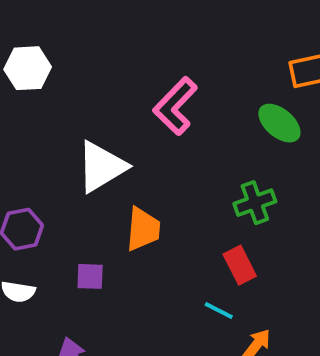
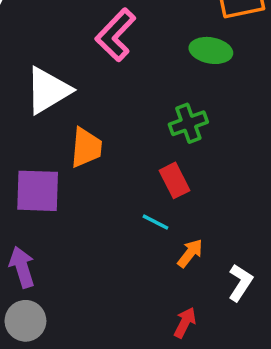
green ellipse: (279, 123) -> (211, 50), turned -30
purple square: (90, 276) -> (38, 191), size x1.8

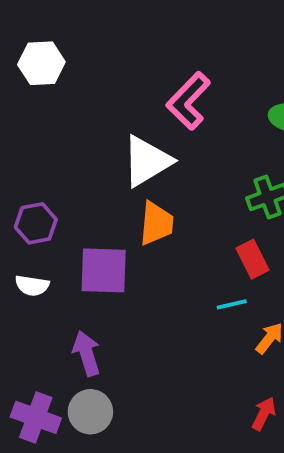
white triangle: (48, 90) -> (147, 161), moved
cyan line: (155, 222) -> (232, 304), turned -40

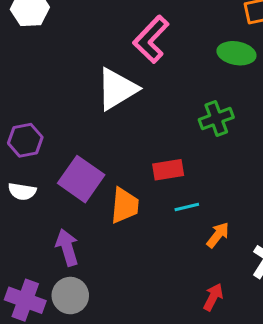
orange trapezoid: (156, 223) -> (125, 205), moved
red rectangle: (252, 259) -> (168, 170), moved, turned -72
purple square: (104, 270) -> (81, 179), turned 33

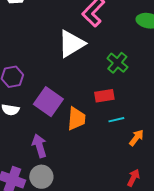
green cross: (216, 118) -> (117, 63), moved, turned -30

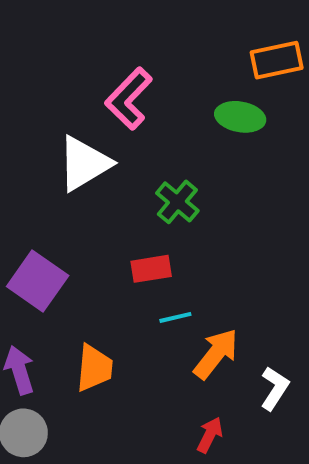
orange trapezoid: (76, 119) -> (94, 368), moved
orange arrow: (136, 138) -> (216, 354), size x1.5

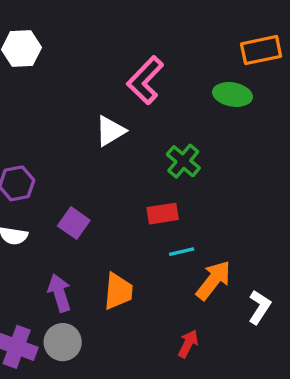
white triangle: (84, 163) -> (110, 131), size x0.7
purple square: (38, 281) -> (74, 223), size x0.7
red arrow: (210, 435) -> (188, 344), moved

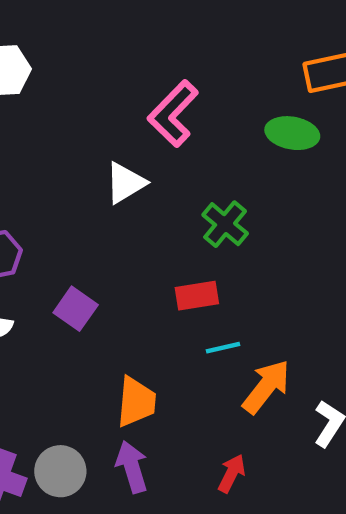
purple arrow: (59, 293) -> (132, 467), moved

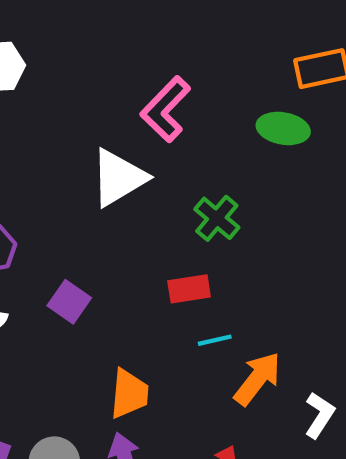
white triangle: (125, 183) -> (118, 178), size x1.4

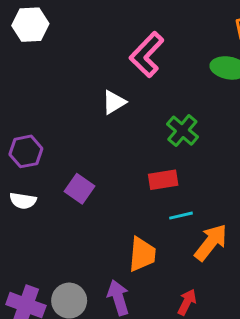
white triangle: (118, 178) -> (114, 102), size x0.6
orange trapezoid: (129, 394) -> (142, 254), moved

